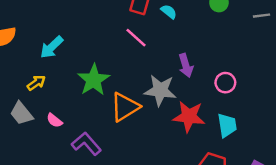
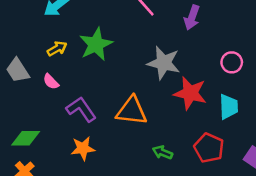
purple arrow: (186, 65) -> (192, 17), moved, turned 30
yellow arrow: (36, 83) -> (57, 49), moved
orange triangle: (125, 107) -> (132, 111), moved, turned 32

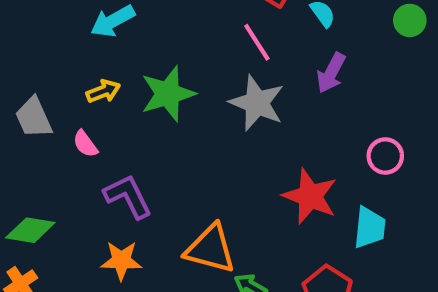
gray star: (164, 63) -> (257, 103), moved
orange triangle: (132, 111) -> (210, 249), moved

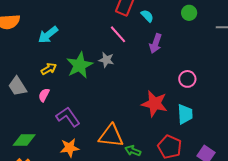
gray star: (257, 103) -> (106, 60), moved, size x0.6
pink semicircle: (85, 144) -> (44, 95), turned 72

